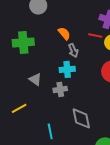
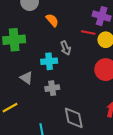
orange semicircle: (64, 33) -> (52, 20), moved
cyan cross: (67, 69) -> (49, 61), moved

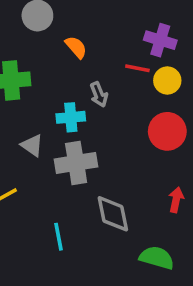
gray cross: (52, 88) -> (76, 163), size x1.6

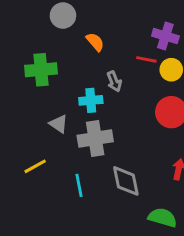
cyan line: (58, 237) -> (79, 185), moved

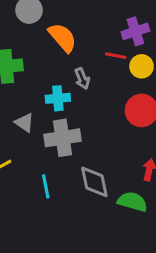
purple cross: (165, 36) -> (135, 31), turned -35
orange semicircle: (95, 42) -> (62, 37), size x1.5
green semicircle: (162, 218) -> (132, 202), moved

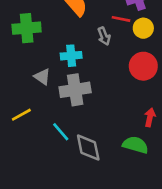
gray arrow: (82, 79) -> (104, 36), moved
gray diamond: (94, 182) -> (88, 147), moved
cyan line: (46, 186) -> (61, 132), turned -30

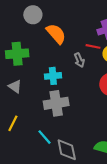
gray triangle: (42, 77) -> (15, 86), moved
yellow line: (21, 115) -> (13, 123), turned -35

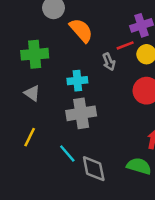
red line: (93, 46) -> (125, 45), turned -32

